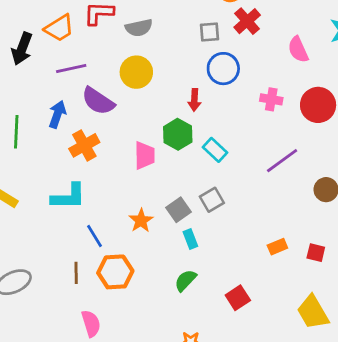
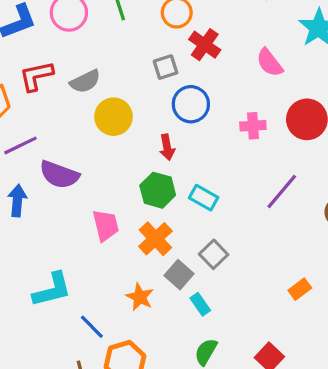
yellow circle: (136, 72) -> (114, 117), moved
orange cross: (84, 145) -> (155, 239), moved
pink trapezoid: (145, 155) -> (106, 225), moved

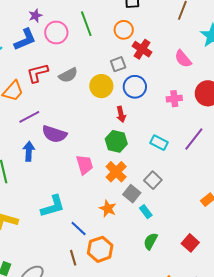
yellow circle: (114, 117) -> (101, 86), moved
cyan rectangle: (204, 198) -> (159, 143), moved

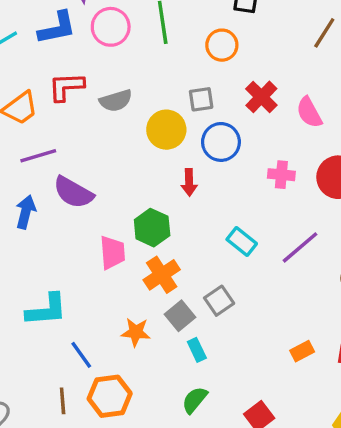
red cross: (142, 49) -> (261, 97), moved
green hexagon: (116, 141) -> (152, 228), moved
orange star: (108, 209) -> (136, 332), turned -30

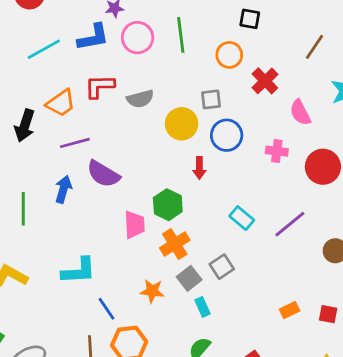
red cross: (261, 97) -> (265, 81), moved
pink cross: (281, 175) -> (277, 151), moved

